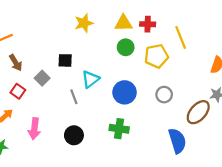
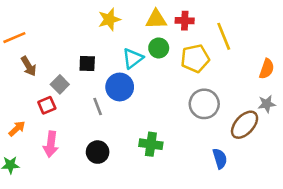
cyan triangle: (90, 79) -> (133, 58), moved
red square: (18, 91) -> (47, 105), moved, turned 32
blue circle: (125, 92) -> (120, 87), moved
gray circle: (164, 95) -> (204, 104), size x1.5
blue semicircle: (177, 141) -> (220, 159), size x0.7

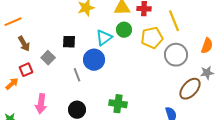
gray circle: (204, 104) -> (176, 55), moved
red square: (47, 105) -> (26, 70), moved
orange arrow: (17, 129) -> (12, 84), moved

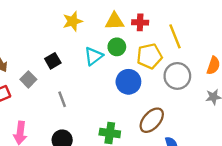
black square: (69, 42) -> (53, 61), turned -32
blue circle: (94, 60) -> (128, 82), moved
brown ellipse: (190, 89) -> (152, 120), moved

